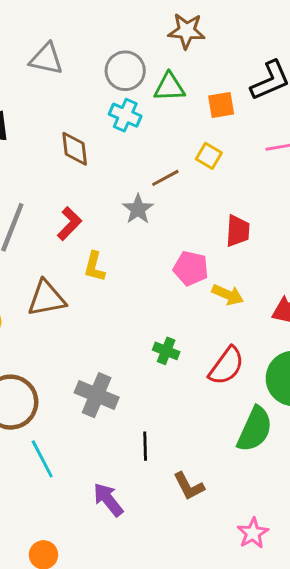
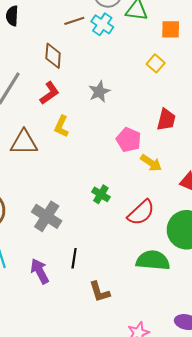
brown diamond: (75, 149) -> (53, 56), moved
brown line: (165, 178) -> (74, 21), moved
green semicircle: (255, 429) -> (153, 260), turned -120
purple arrow: (108, 500) -> (40, 271), moved

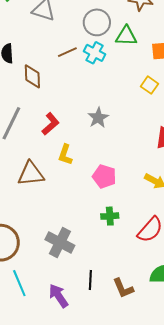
brown diamond: (53, 56) -> (32, 76), moved
pink pentagon: (129, 140) -> (104, 176), moved
green cross: (101, 194) -> (110, 216), turned -30
brown L-shape: (100, 292) -> (123, 288), moved

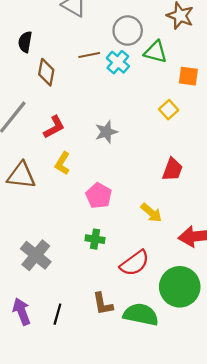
black line: (90, 280) -> (57, 314), moved
brown L-shape: (123, 288) -> (103, 304), moved

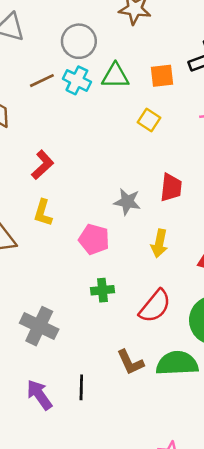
green triangle: (155, 52) -> (115, 76), moved
red L-shape: (54, 127) -> (43, 165), moved
gray star: (106, 132) -> (127, 202), moved, turned -30
yellow arrow: (151, 213) -> (159, 243), turned 75

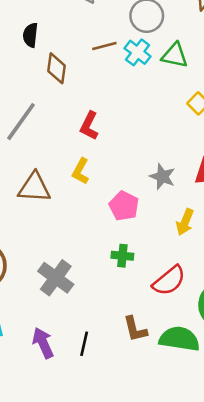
red L-shape: (43, 165) -> (89, 126), turned 148

